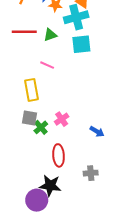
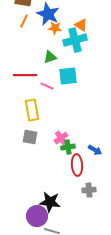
red line: (24, 32) -> (25, 75), moved
cyan square: (81, 44) -> (68, 76), moved
green cross: (41, 127) -> (68, 147), moved, turned 32
red ellipse: (59, 155) -> (77, 165), moved

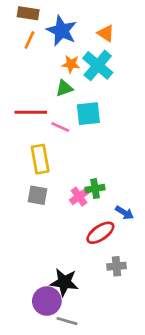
orange triangle: (81, 25) -> (106, 33), moved
orange star: (55, 28) -> (71, 64), moved
cyan cross: (75, 40) -> (98, 65), turned -35
green cross: (68, 147) -> (95, 189), moved
red ellipse: (77, 165) -> (100, 233), turned 60

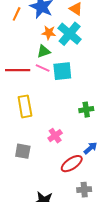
pink line: (60, 127) -> (43, 68), moved
green cross: (95, 189) -> (86, 110), moved
gray square: (37, 195) -> (23, 151), moved
blue arrow: (124, 213) -> (90, 148), turned -72

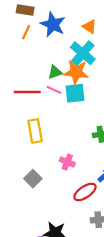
orange star: (49, 33) -> (76, 72), moved, size x1.6
pink cross: (55, 136) -> (67, 162), turned -32
gray square: (23, 151) -> (33, 179), turned 35

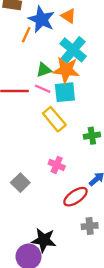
orange triangle: (89, 27) -> (68, 16), moved
orange line: (26, 32) -> (26, 35), moved
yellow rectangle: (35, 131) -> (54, 119), moved, turned -30

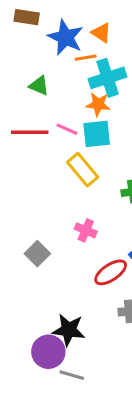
orange line: (26, 35) -> (86, 58), moved, turned 56
cyan cross: (73, 50) -> (108, 78), turned 32
green triangle: (44, 70) -> (39, 86), moved, turned 42
orange star: (66, 70) -> (98, 104), size x0.7

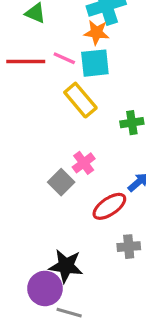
pink cross: (86, 230) -> (84, 163), turned 30
gray square: (37, 254) -> (61, 182), moved

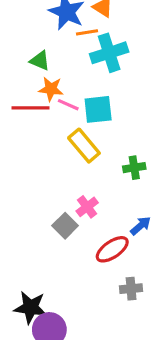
orange star: (97, 32) -> (51, 89), moved
black star: (66, 266) -> (30, 307), moved

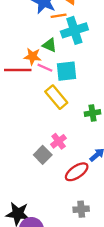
green triangle: (40, 61) -> (49, 45), moved
gray cross: (131, 289) -> (81, 209), moved

